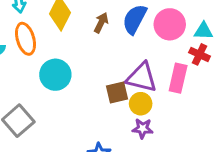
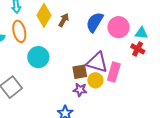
brown arrow: (101, 23) -> (64, 20), moved
pink rectangle: (178, 78) -> (114, 72), moved
purple star: (143, 128) -> (80, 90), moved

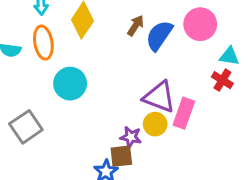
brown arrow: (64, 20) -> (136, 26), moved
pink circle: (119, 27) -> (200, 24), moved
brown square: (80, 72) -> (121, 156), moved

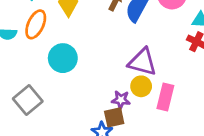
orange ellipse: (43, 43) -> (36, 24), turned 40
pink rectangle: (184, 113) -> (165, 97), moved

